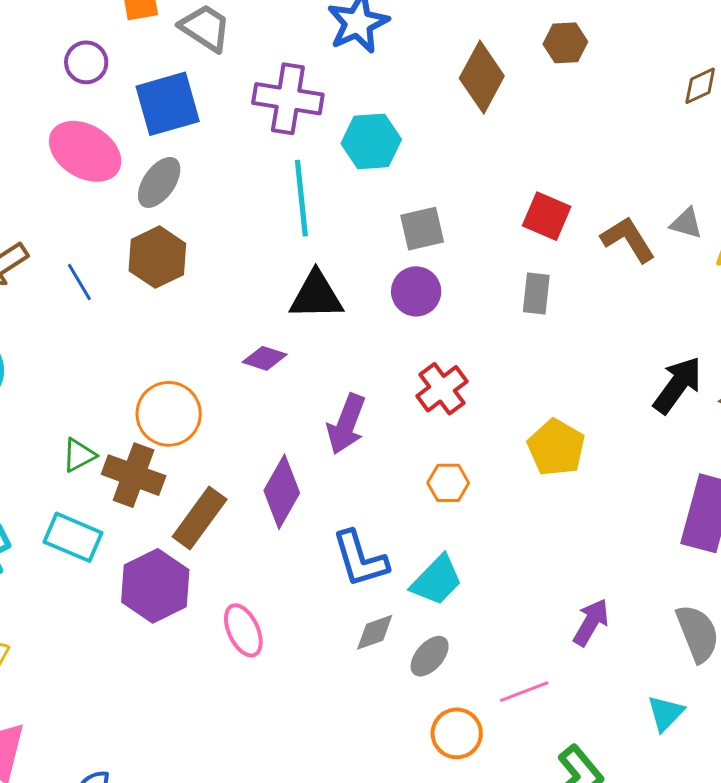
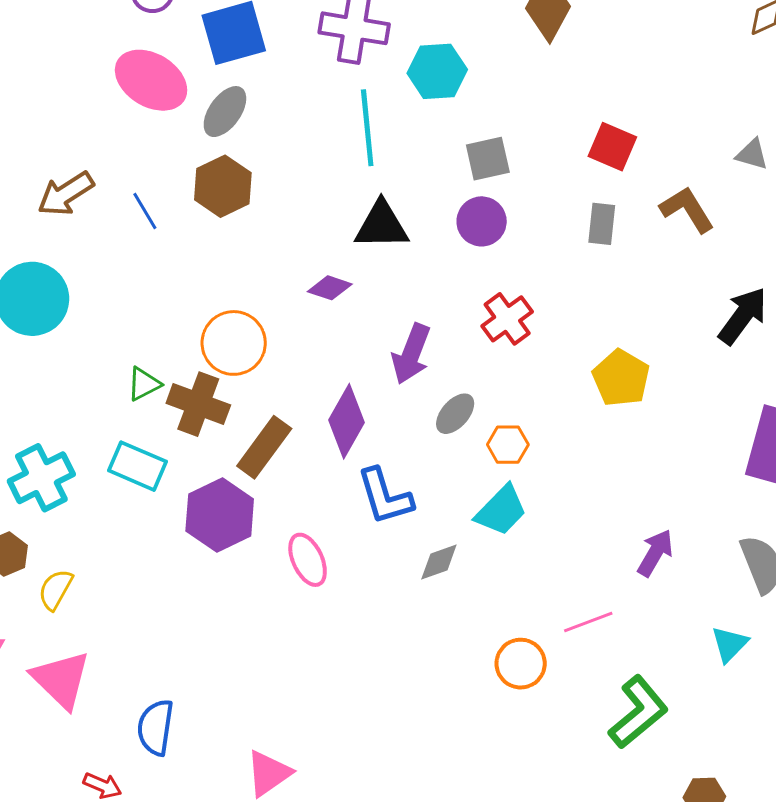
brown L-shape: (628, 239) -> (687, 210), moved
orange hexagon: (448, 483) -> (508, 445), moved
blue L-shape: (360, 559) -> (385, 496), moved
gray ellipse: (430, 656) -> (455, 414), moved

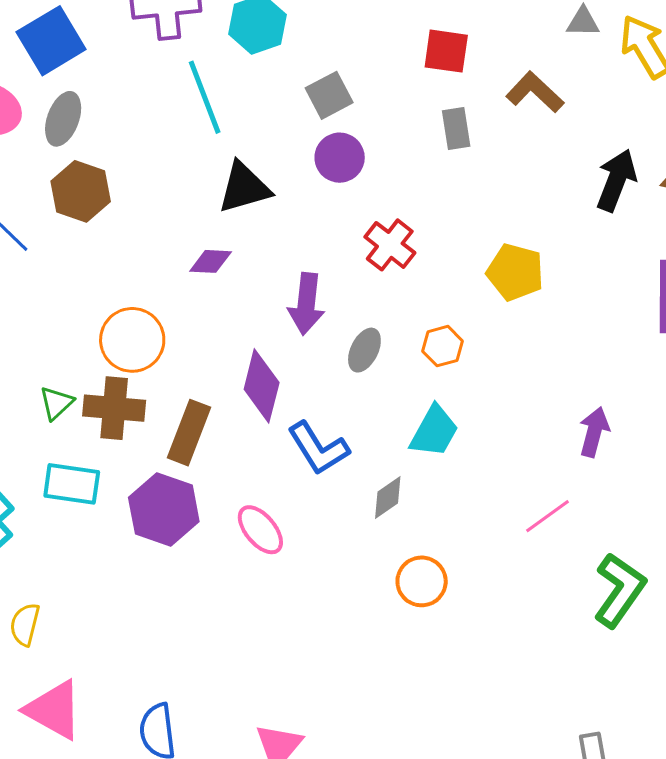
orange hexagon: (508, 445) -> (442, 346), moved
orange circle: (521, 664) -> (422, 581), moved

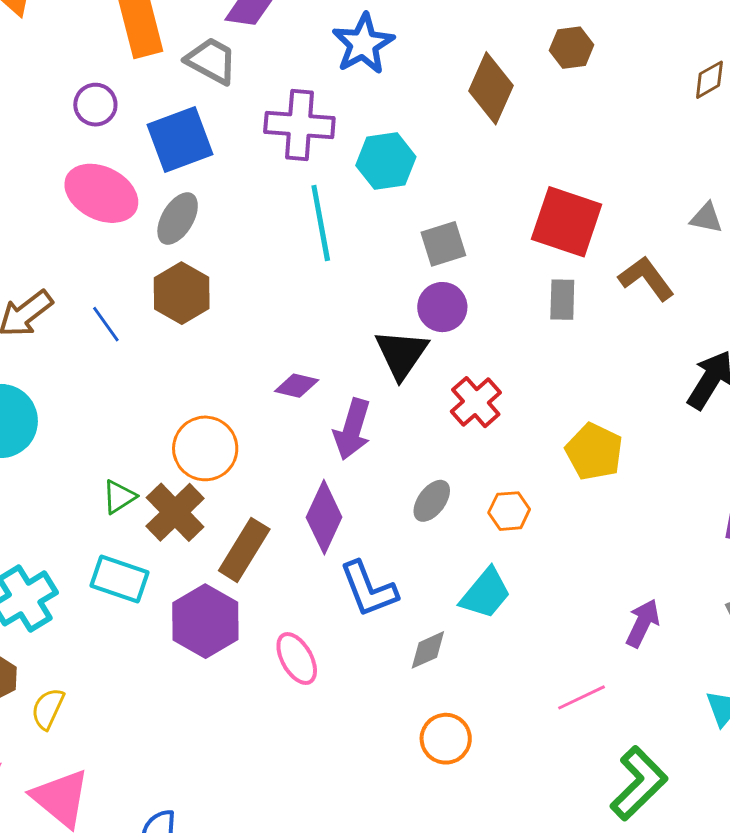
red square: (446, 51) -> (567, 222), size x1.5
black triangle: (244, 188) -> (401, 354), moved, turned -50
purple arrow: (306, 304) -> (352, 429), moved
brown cross: (114, 408) -> (175, 512), turned 30

